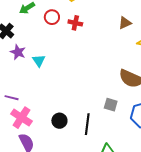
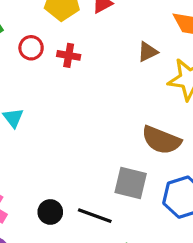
gray square: (111, 105) -> (131, 183), size x1.5
black line: (87, 124) -> (95, 216), turned -75

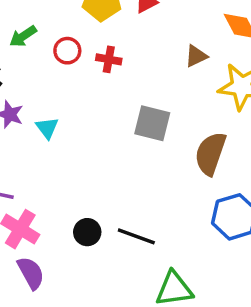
brown semicircle: (161, 140) -> (210, 154), turned 87
gray square: (131, 183) -> (152, 123), moved

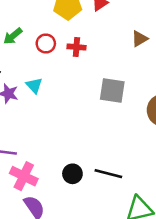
cyan triangle: (47, 128) -> (34, 85), moved

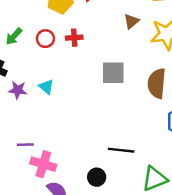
cyan triangle: (34, 85) -> (46, 87), moved
black circle: (72, 174) -> (97, 177), moved

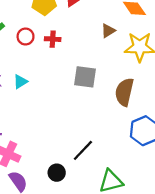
cyan triangle: (46, 87) -> (20, 82), turned 42
black line: (121, 150) -> (83, 150), turned -60

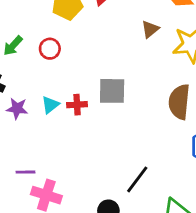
red cross: (53, 39) -> (77, 105), moved
gray square: (85, 77) -> (112, 91), moved

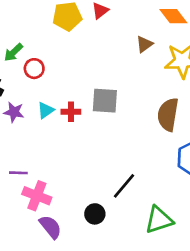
red circle: (50, 49) -> (34, 69), moved

